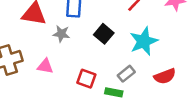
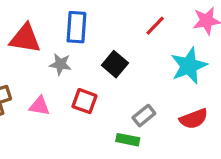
cyan star: (144, 41) -> (189, 66), moved
red square: (86, 79) -> (84, 101), moved

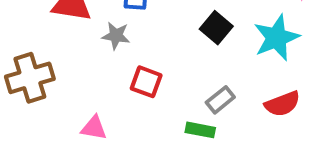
black square: (115, 64) -> (216, 28), moved
pink triangle: (39, 106) -> (94, 128), moved

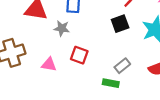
black square: (216, 28) -> (120, 24), turned 30
pink triangle: (94, 128) -> (49, 64), moved

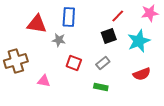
pink triangle: (49, 64) -> (44, 81), moved
gray rectangle: (122, 66) -> (103, 63), moved

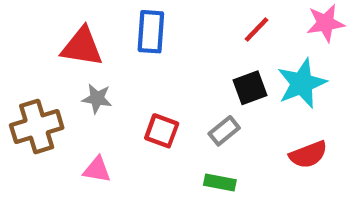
black square: (109, 36) -> (250, 88), moved
gray star: (59, 40) -> (97, 98), moved

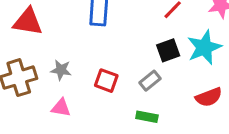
red triangle: (82, 47) -> (28, 22), moved
gray star: (97, 98) -> (61, 70), moved

